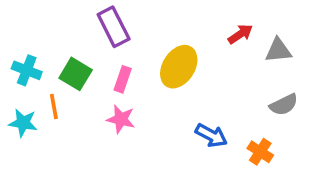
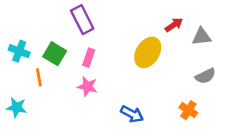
yellow ellipse: (179, 67) -> (148, 52), moved
cyan star: (23, 123) -> (17, 107), moved
blue arrow: (211, 135) -> (132, 114), moved

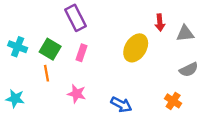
red arrow: (174, 25) -> (160, 23), turned 119
orange line: (39, 77) -> (47, 73), moved
pink star: (87, 86) -> (77, 94), moved

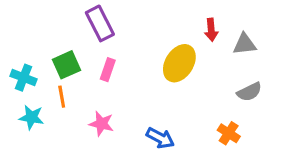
cyan cross: (18, 47) -> (24, 78), moved
green square: (50, 49) -> (66, 65), turned 35
cyan star: (15, 99) -> (31, 117), moved

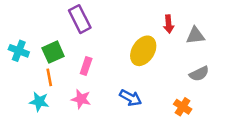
pink rectangle: (108, 70) -> (86, 66), moved
cyan cross: (24, 78) -> (19, 51), moved
cyan star: (31, 117) -> (39, 102), moved
blue arrow: (160, 138) -> (131, 98), moved

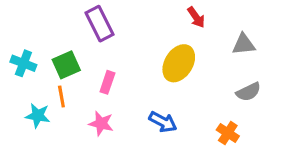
red arrow: (169, 24) -> (196, 17), moved, turned -30
cyan star: (39, 102) -> (38, 116), moved

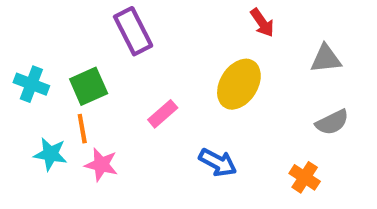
pink rectangle: (107, 82) -> (163, 114), moved, turned 30
pink star: (101, 123) -> (101, 165), moved

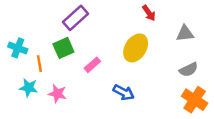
purple rectangle: (133, 31) -> (75, 18), turned 75
green square: (89, 86) -> (63, 48), moved
orange line: (82, 129) -> (39, 64), moved
orange cross: (305, 177) -> (195, 100), moved, size x1.5

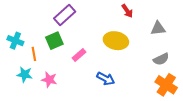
yellow ellipse: (136, 48) -> (116, 41), turned 70

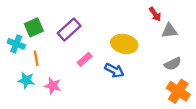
red arrow: (127, 11) -> (155, 14), moved
purple rectangle: (65, 15) -> (69, 30), moved
green square: (54, 41) -> (34, 27), moved
blue arrow: (106, 79) -> (114, 70), moved

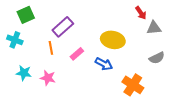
green square: (34, 27) -> (26, 15), moved
orange line: (36, 58) -> (51, 48), moved
orange cross: (178, 91) -> (133, 85), moved

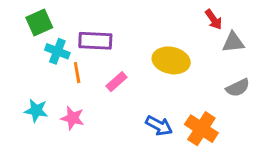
purple rectangle: (63, 27) -> (95, 41), turned 45
cyan cross: (15, 40) -> (57, 51), moved
blue arrow: (104, 64) -> (159, 126), moved

